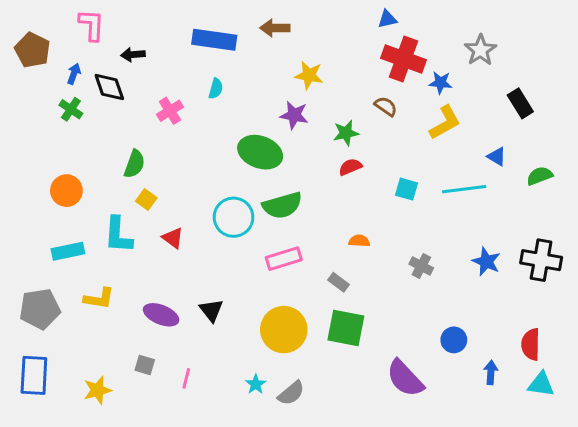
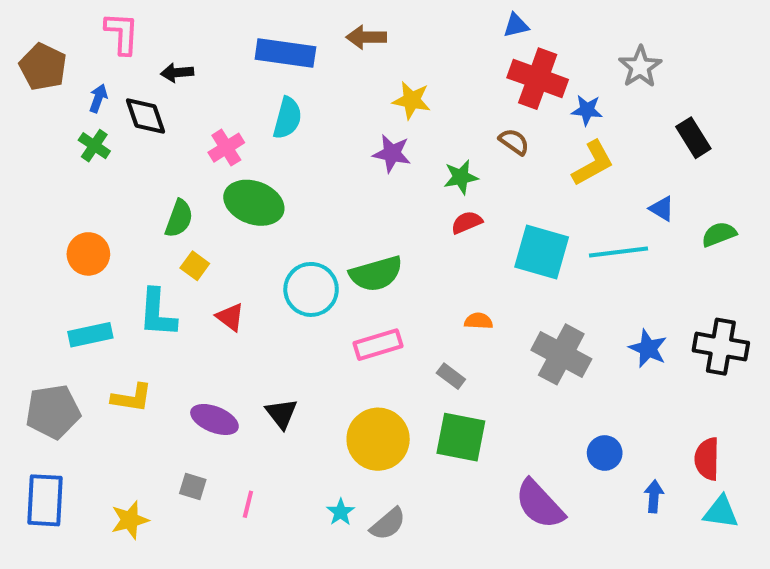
cyan semicircle: (216, 89) -> (287, 118), size x1.5
green ellipse: (260, 152) -> (254, 203), moved
cyan square: (406, 189) -> (542, 252), size x1.8
gray cross: (421, 266) -> (561, 354), size x1.8

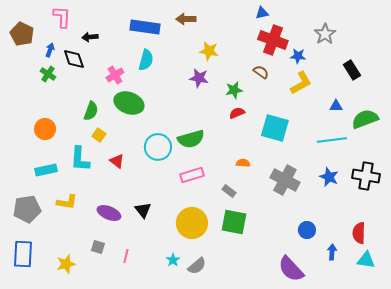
blue triangle: (662, 209) -> (336, 106), turned -32
green semicircle: (719, 234) -> (365, 119), size x1.5
cyan line: (618, 252) -> (332, 140), moved
purple semicircle: (540, 504) -> (291, 269), moved

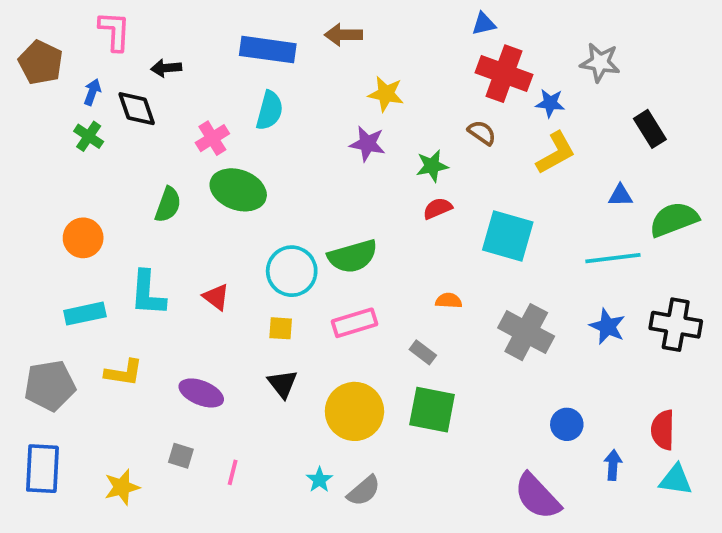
gray star: (325, 34) -> (600, 62), turned -30
yellow square: (99, 135) -> (281, 328), moved, turned -32
black triangle: (143, 210) -> (282, 384), moved

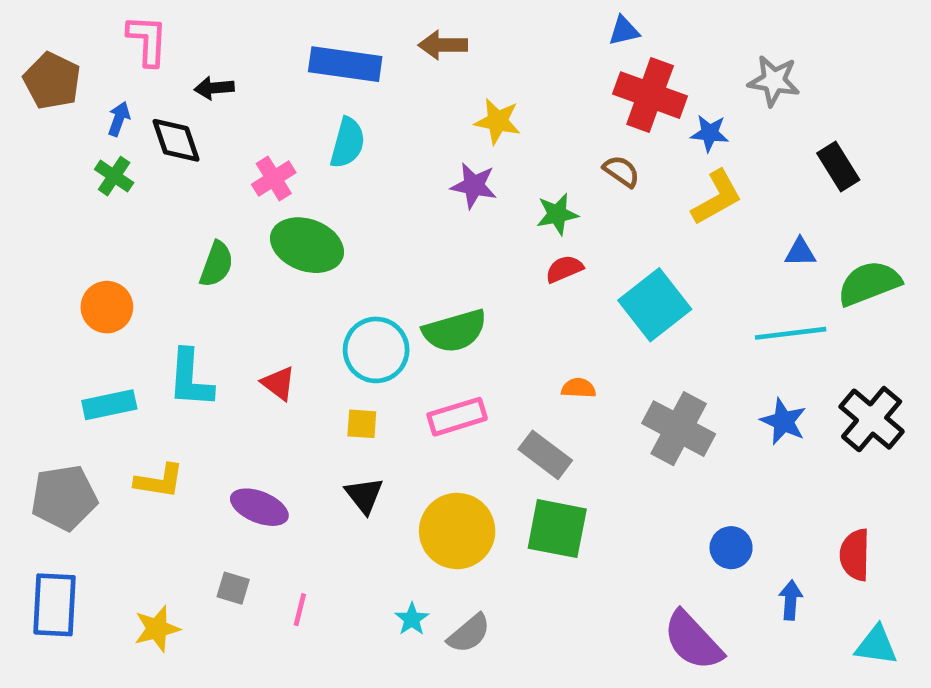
cyan square: (508, 236) -> (655, 305), turned 36
black cross: (676, 325) -> (872, 419), turned 30
gray rectangle: (423, 352) -> (545, 455), size x1.5
cyan triangle: (676, 480) -> (876, 645), moved

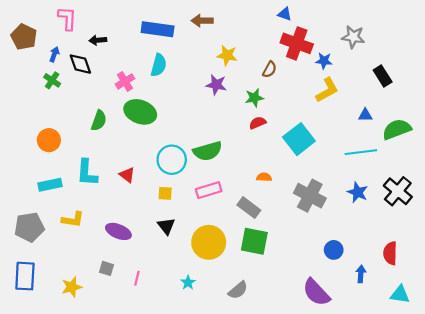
blue triangle: (624, 31) -> (285, 14), turned 32
brown semicircle: (621, 171) -> (270, 69), moved, turned 84
gray semicircle: (469, 633) -> (238, 290), moved

